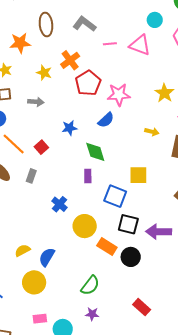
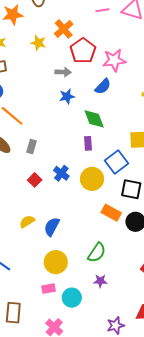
gray arrow: (36, 102) -> (63, 72), moved
red square: (41, 147) -> (35, 180), moved
blue square: (115, 196) -> (117, 162), turned 35
yellow circle: (85, 226) -> (92, 179), moved
yellow circle: (34, 282) -> (56, 262), moved

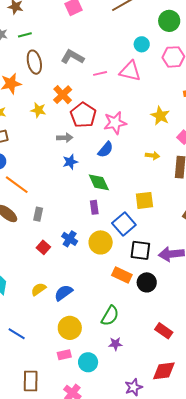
blue semicircle: (52, 227) -> (63, 293), turned 30

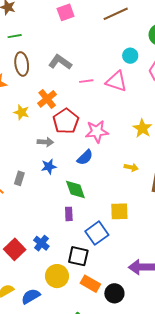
gray rectangle: (38, 214) -> (19, 178), moved
yellow circle: (101, 242) -> (57, 276), moved
red square: (43, 247) -> (15, 249), size x1.5
black square: (140, 250) -> (78, 256), moved

